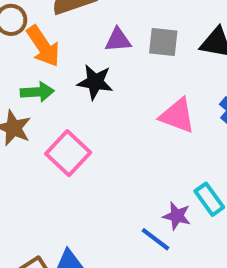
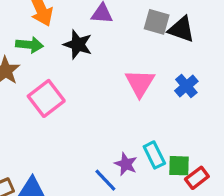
gray square: (163, 42) -> (157, 22), moved
pink triangle: (177, 116) -> (140, 83), turned 32

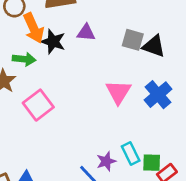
black star: (78, 45) -> (53, 42), moved
blue cross: (186, 86) -> (158, 95), size x1.4
purple star: (126, 164) -> (106, 161), turned 30

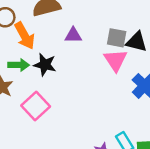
black star: (53, 42) -> (45, 65), moved
pink triangle: (118, 92) -> (115, 60), moved

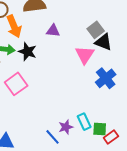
gray square: (117, 38) -> (96, 30), moved, turned 35

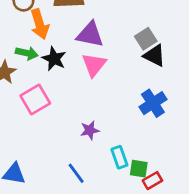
purple triangle: (53, 31) -> (90, 35), size x1.5
pink triangle: (85, 55) -> (94, 65), moved
purple star: (66, 127) -> (90, 130), moved

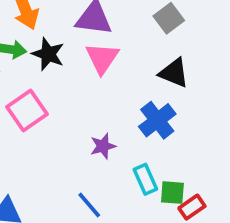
black triangle: (154, 56) -> (174, 73), moved
blue cross: (153, 103) -> (157, 120), moved

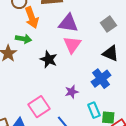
black star: (48, 54) -> (49, 59), moved
pink square: (27, 110) -> (39, 107), moved

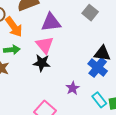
pink triangle: (72, 45) -> (45, 45), moved
black triangle: (111, 53) -> (102, 53), moved

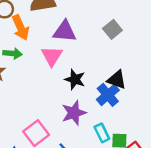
black star: (42, 63) -> (75, 79), moved
purple star: (73, 88) -> (74, 113), size x1.5

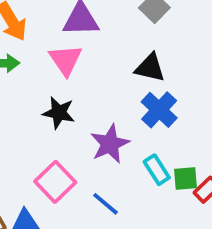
black star: (75, 79) -> (59, 113), moved
black triangle: (117, 80) -> (150, 68), moved

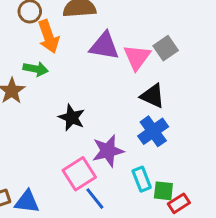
pink triangle: (66, 60) -> (137, 57), moved
pink square: (55, 182) -> (79, 174), moved

